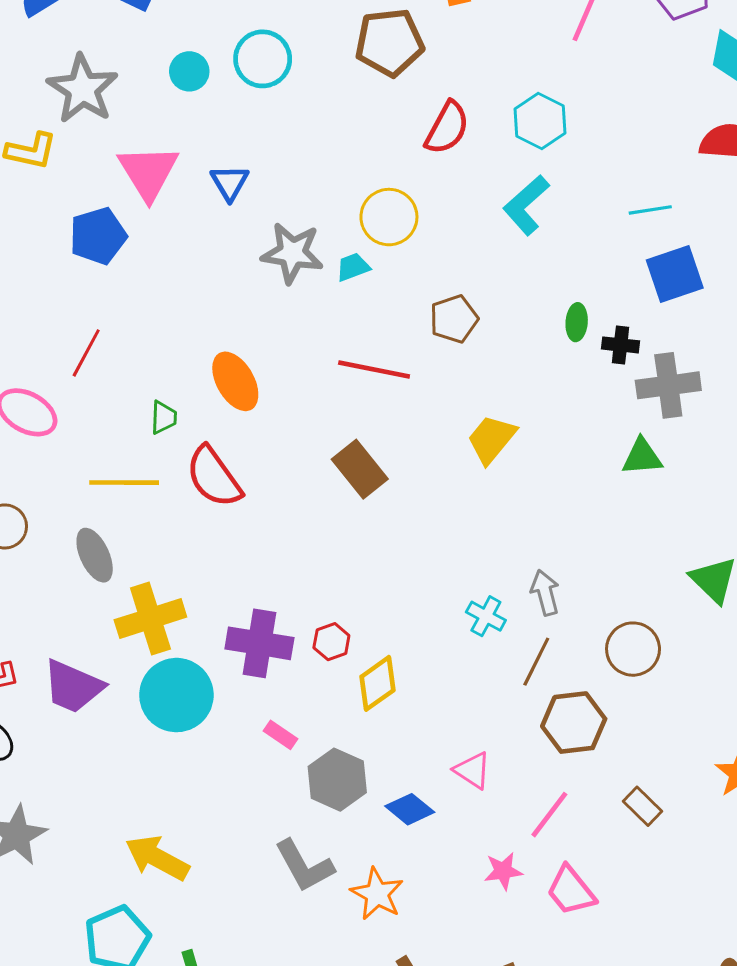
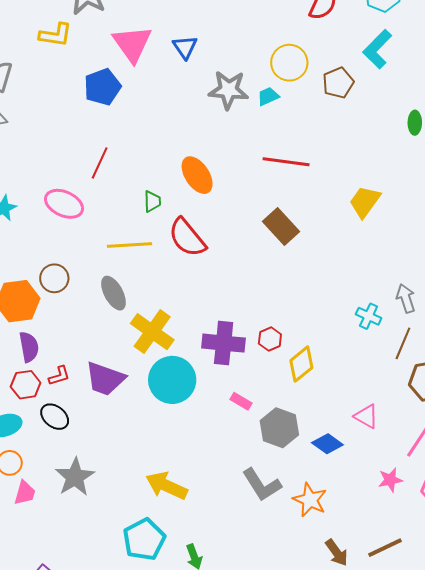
brown pentagon: (454, 319) -> (338, 83), moved
yellow cross: (150, 618) -> (152, 332), turned -33

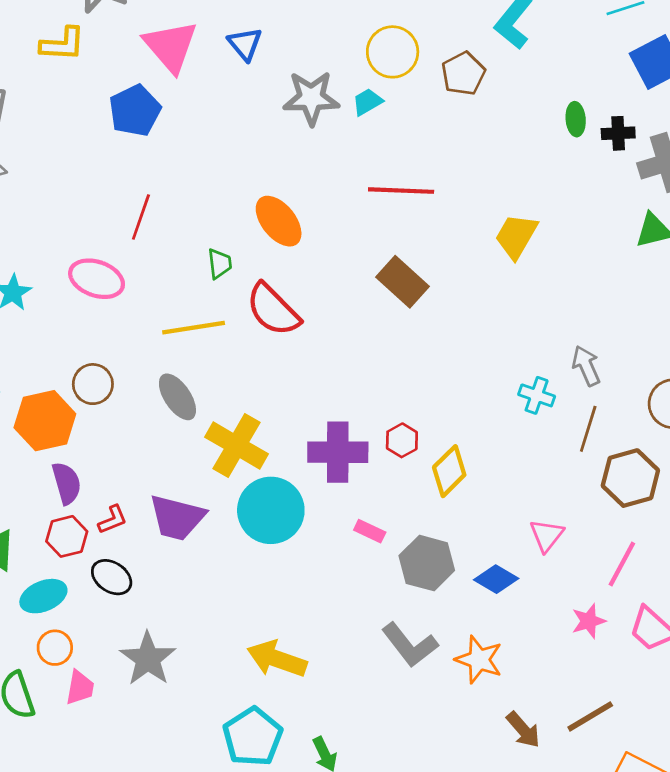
pink triangle: (366, 416) -> (547, 535), turned 44

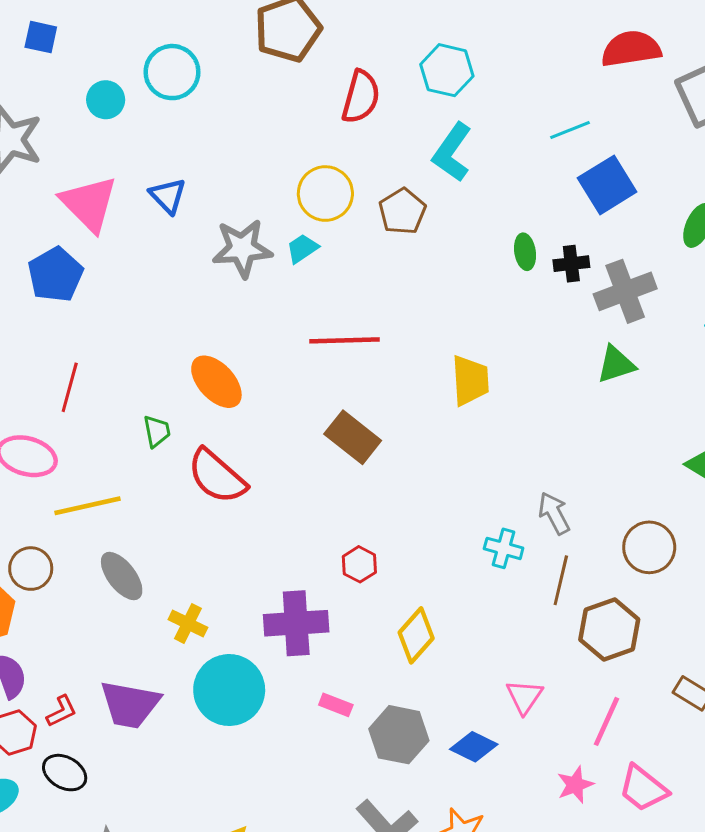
yellow trapezoid: (516, 236) -> (470, 380), turned 150
yellow line: (194, 328) -> (88, 506), moved
red hexagon: (402, 440) -> (359, 564), moved
yellow cross: (237, 446) -> (188, 623), size x0.6

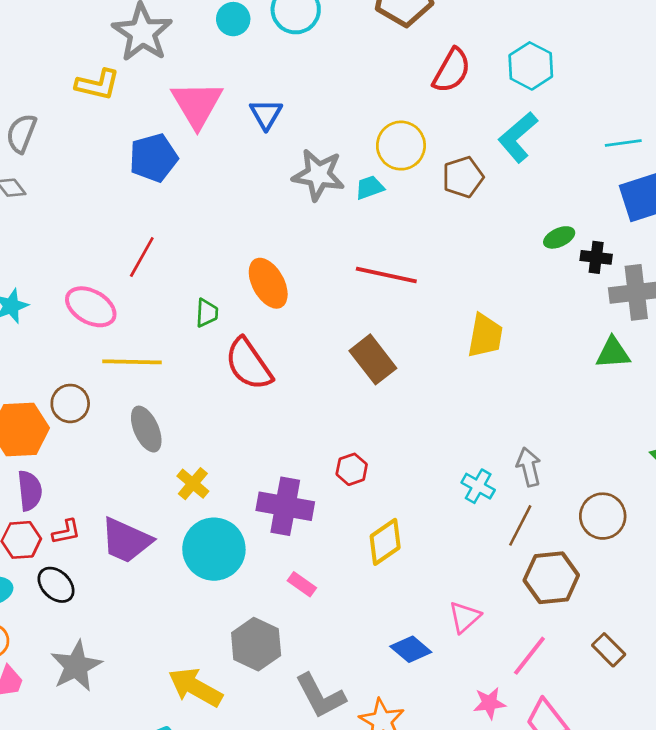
green ellipse: (525, 252) -> (559, 237), turned 60
gray hexagon: (399, 735) -> (256, 644), moved

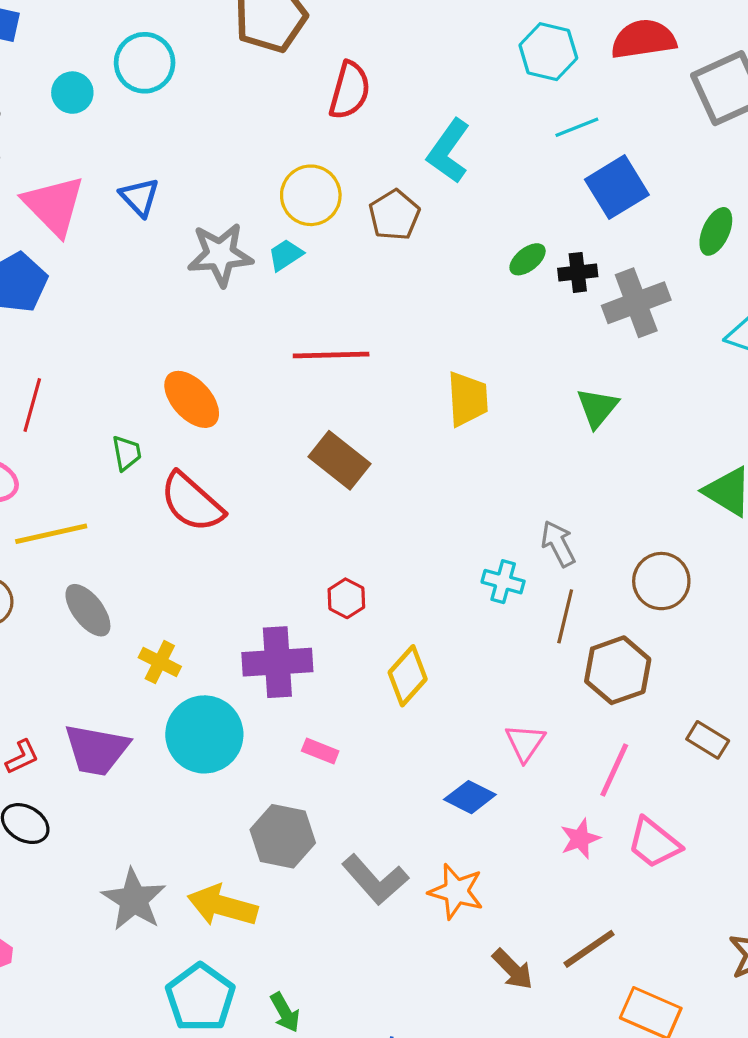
cyan hexagon: (531, 66) -> (548, 52), moved
green triangle: (613, 353) -> (597, 408), moved, turned -33
gray star: (76, 666) -> (134, 900), moved

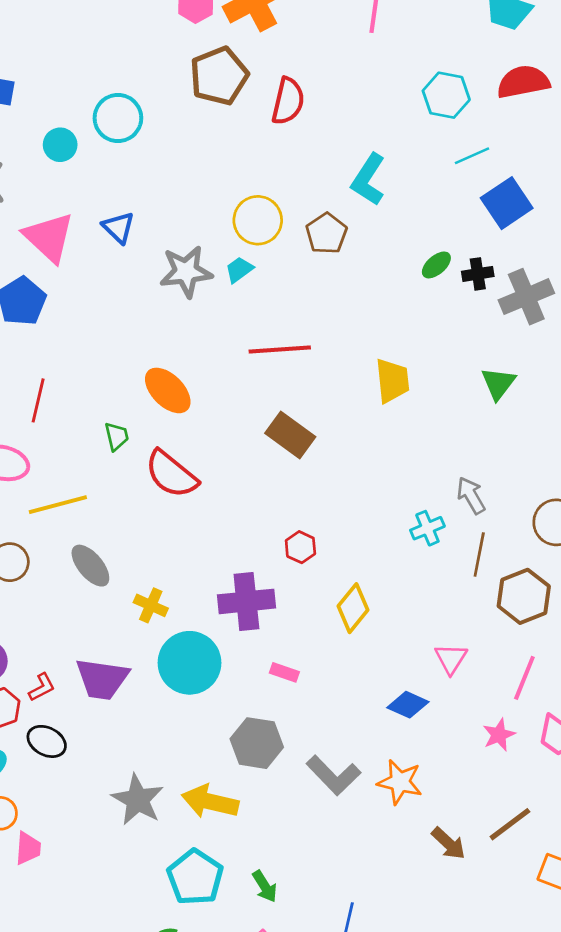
red semicircle: (350, 90) -> (288, 101), moved
cyan cross: (503, 582) -> (427, 528), turned -36

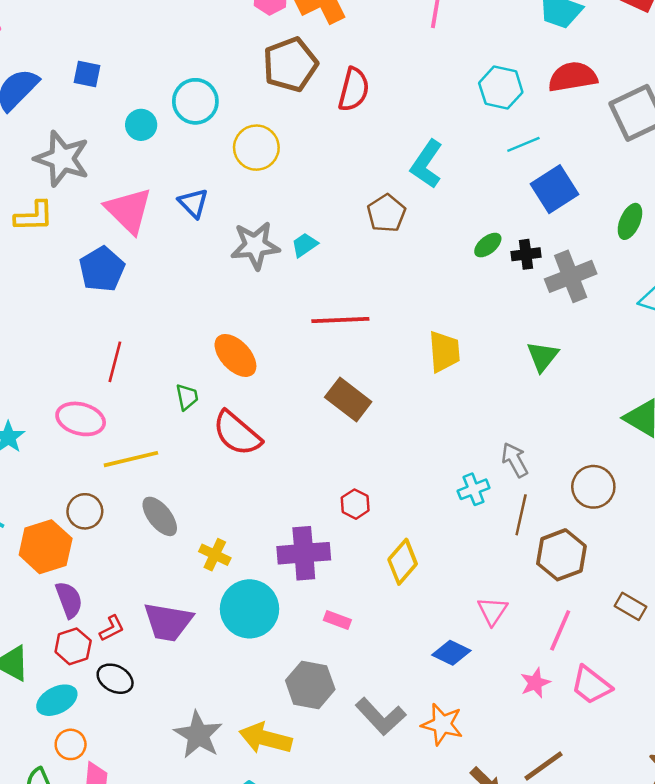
yellow circle: (258, 220) -> (256, 148), moved

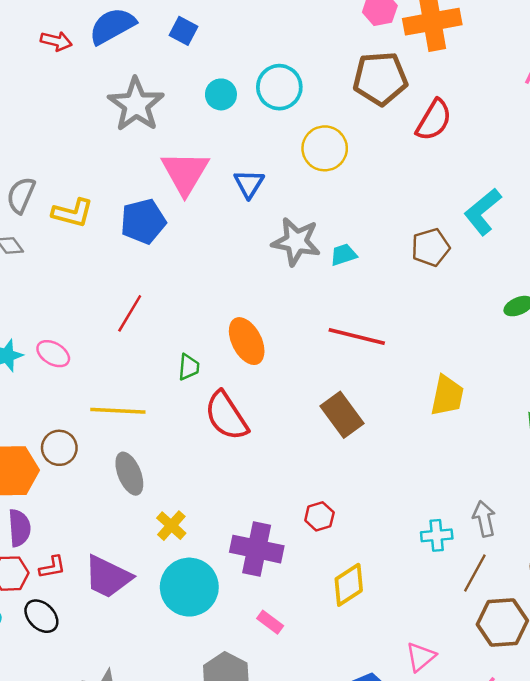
yellow L-shape: (34, 216) -> (73, 213), moved
pink ellipse: (81, 419) -> (53, 354), moved, size x0.7

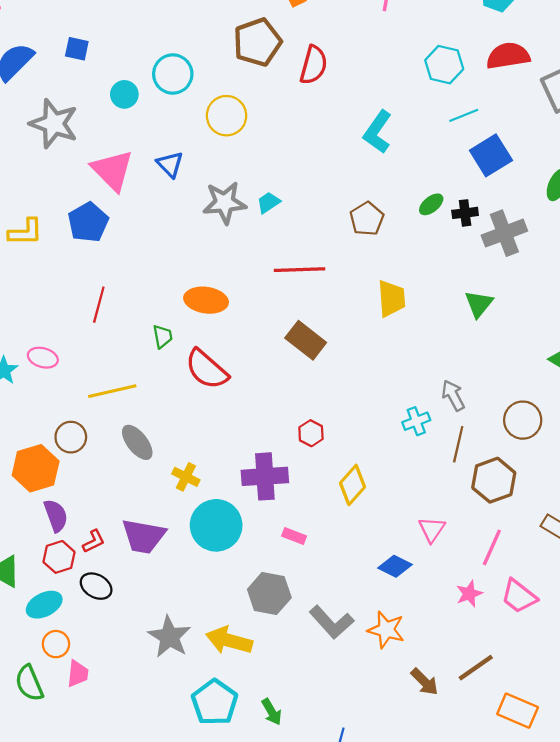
brown pentagon: (431, 247) -> (367, 219), moved
orange ellipse: (247, 341) -> (206, 300), turned -39

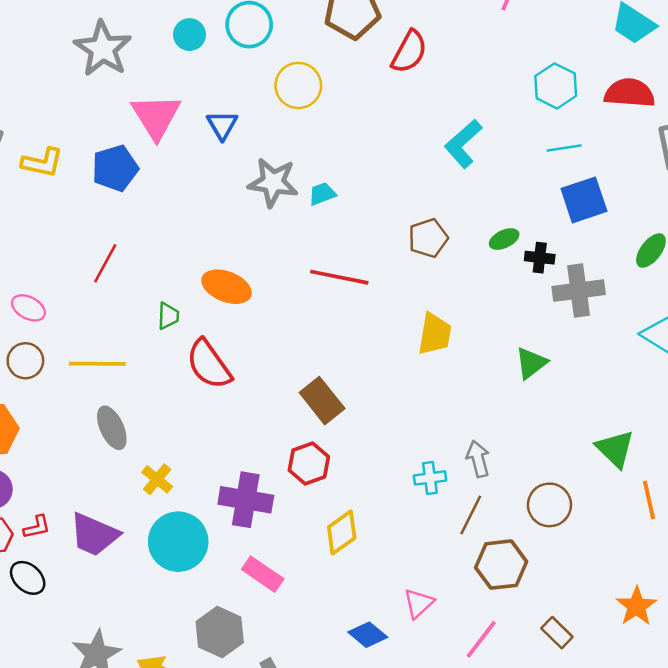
brown rectangle: (306, 340) -> (322, 401), moved
red hexagon: (311, 433) -> (309, 463), size x1.4
brown circle: (71, 437) -> (25, 361), moved
pink rectangle: (294, 536) -> (263, 574), size x1.5

